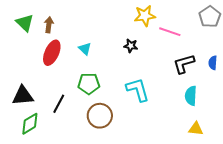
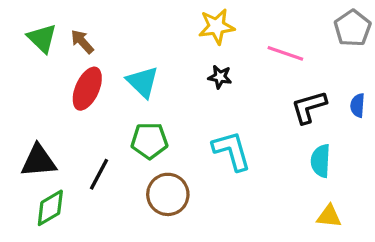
yellow star: (145, 16) -> (217, 27), moved
brown arrow: (49, 25) -> (82, 42), turned -49
cyan triangle: (85, 49) -> (143, 82), size x1.5

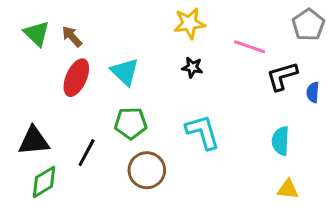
black L-shape: (309, 107) -> (282, 76), moved

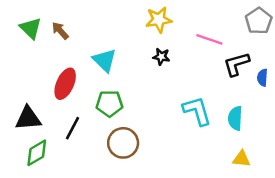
red ellipse: (76, 78) -> (65, 84), moved
cyan L-shape: (203, 132) -> (197, 111), moved

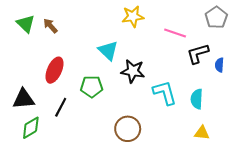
black star: (161, 57) -> (133, 71), moved, size x1.6
cyan triangle: (105, 60) -> (108, 51), moved
brown circle: (123, 143) -> (128, 129), moved

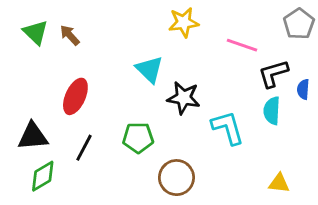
green pentagon: (92, 87) -> (138, 138), moved
cyan semicircle: (197, 99) -> (272, 111), moved

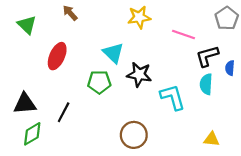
brown arrow: (70, 35) -> (70, 13), moved
red ellipse: (75, 96) -> (57, 56), moved
green pentagon: (138, 138) -> (99, 82), moved

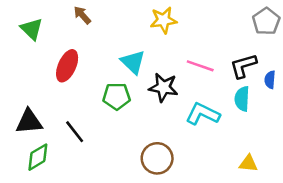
pink line: (183, 35) -> (200, 66), moved
cyan L-shape: (173, 97) -> (203, 114), turned -48
black line: (64, 112) -> (75, 132), turned -66

